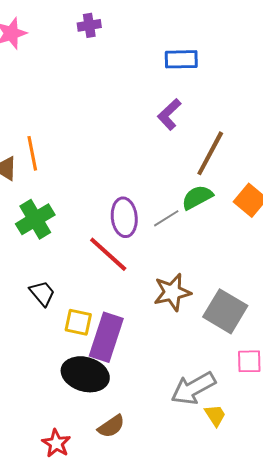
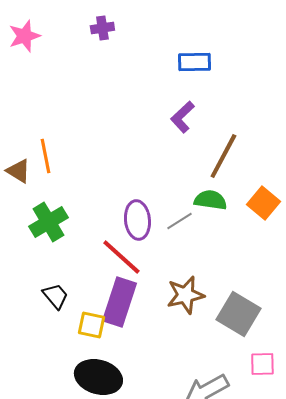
green semicircle: (197, 197) -> (210, 200), turned 36
purple rectangle: (106, 337) -> (119, 302), moved

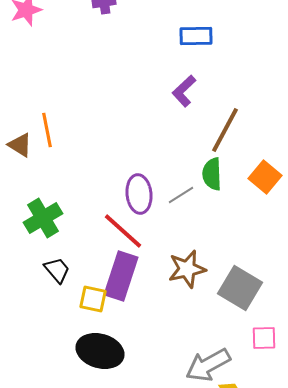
green semicircle: (210, 200) -> (212, 174), turned -100
green cross: (48, 222) -> (43, 218), moved

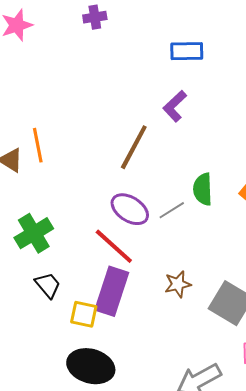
brown line: (225, 130) -> (134, 147), moved
purple ellipse: (139, 194) -> (130, 209), turned -51
brown star: (187, 269) -> (178, 284), size x0.7

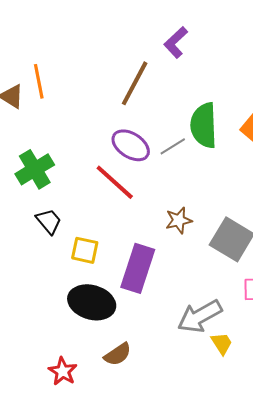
green semicircle: (203, 189) -> (204, 125), size x1.4
purple rectangle: (112, 291) -> (138, 268), moved

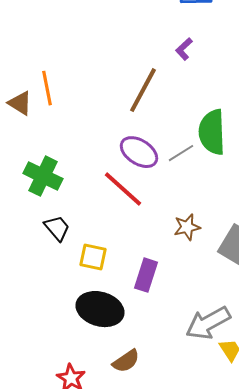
purple L-shape: (176, 42) -> (184, 49), size x0.7
green cross: (35, 169) -> (43, 176), turned -33
purple rectangle: (138, 268) -> (146, 275), size x0.7

